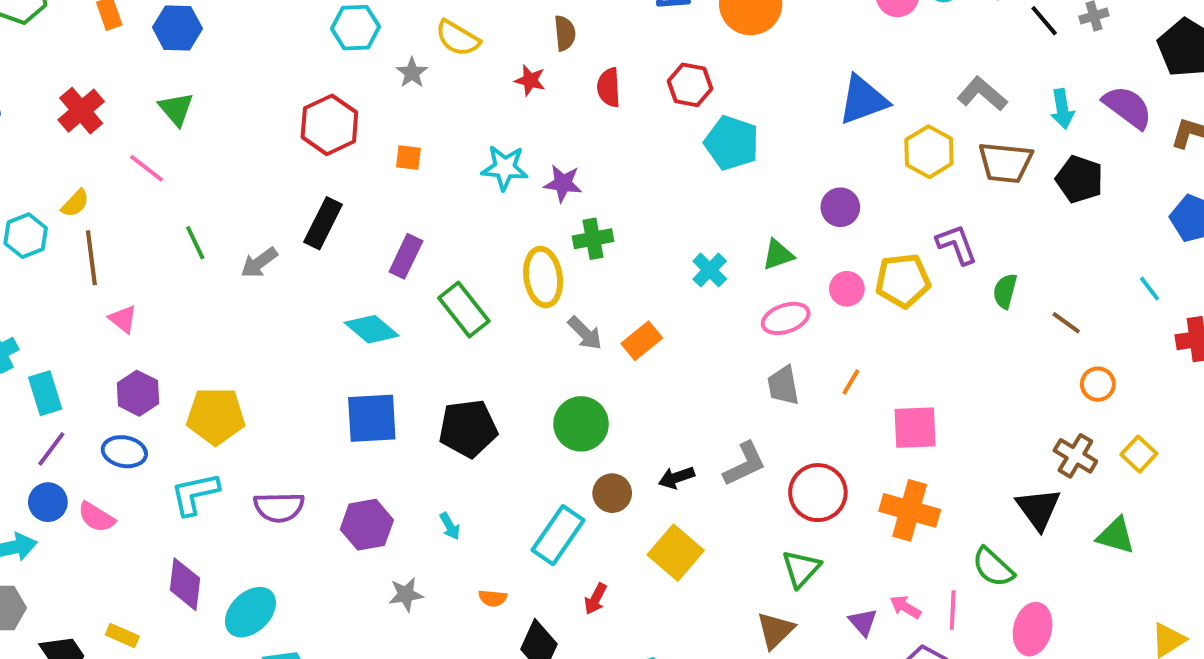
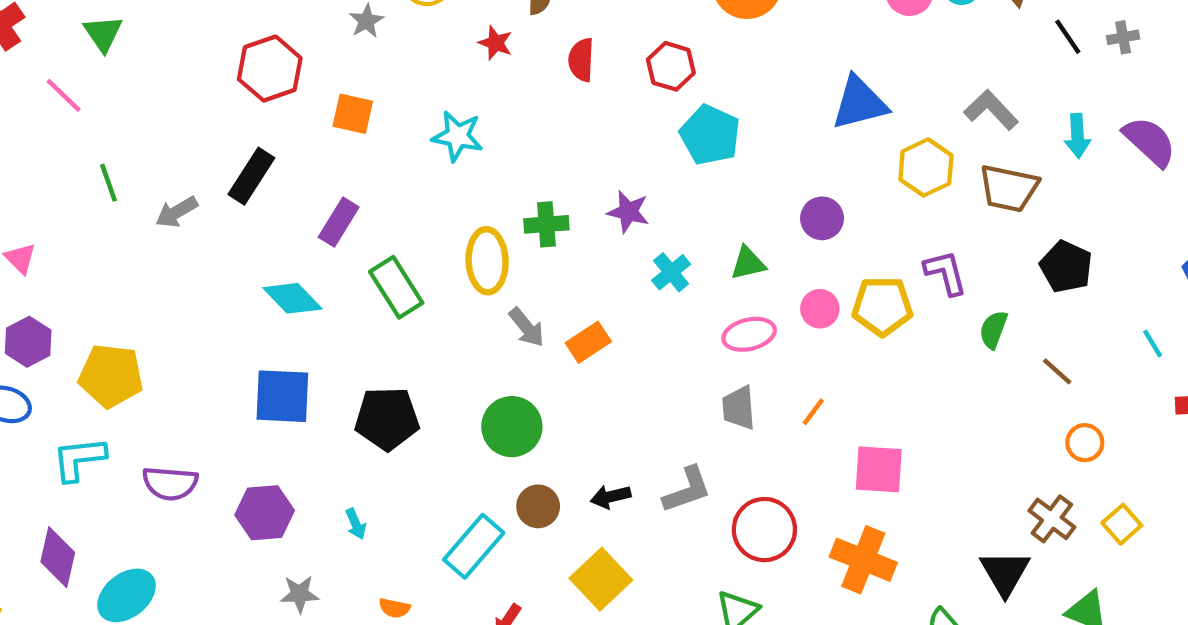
orange square: (408, 158) -> (353, 114), size x1.4
black pentagon: (1079, 179) -> (1066, 267), moved
purple star: (563, 183) -> (628, 212), moved

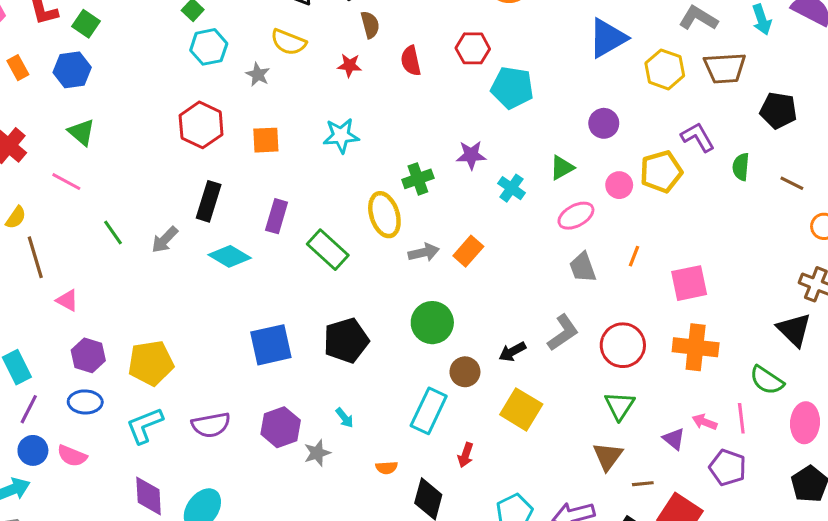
cyan diamond: (292, 298) -> (230, 256), moved
gray arrow: (527, 327) -> (424, 252), turned -48
gray star: (299, 594) -> (317, 453), moved

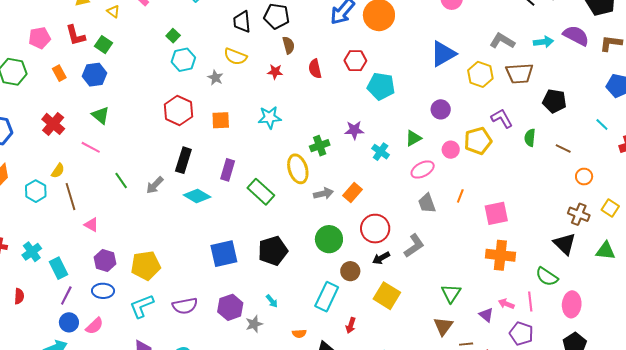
cyan arrow: (762, 20) -> (543, 42), turned -78
red circle: (623, 345) -> (375, 229), moved
pink semicircle: (72, 456) -> (94, 326), turned -66

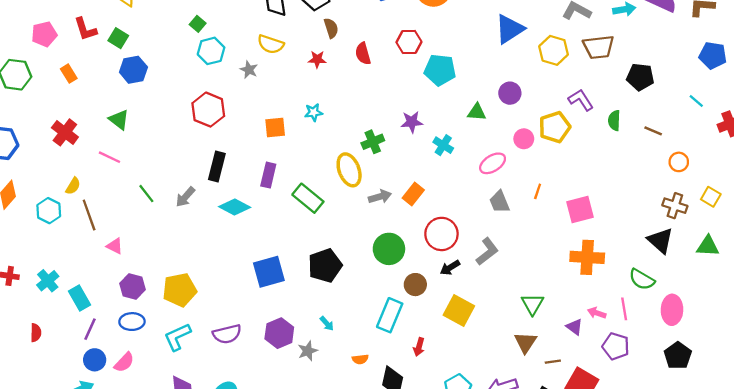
blue hexagon: (94, 75) -> (133, 70), moved
cyan star: (270, 117) -> (314, 112), size x0.7
orange square: (221, 120) -> (275, 127), moved
green triangle: (413, 138) -> (477, 112), moved, turned 36

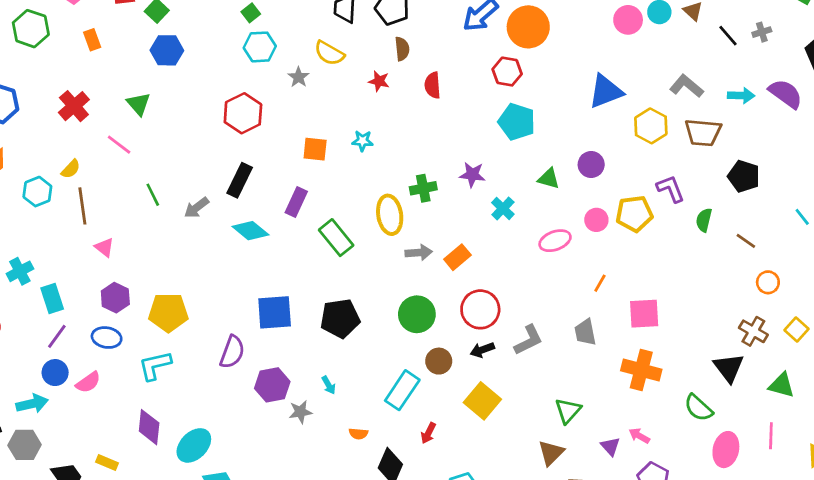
red hexagon: (409, 42) -> (507, 72), moved
gray trapezoid: (500, 202) -> (585, 332), moved
pink line: (624, 309) -> (771, 436), moved
purple semicircle: (227, 334) -> (232, 352), moved, turned -68

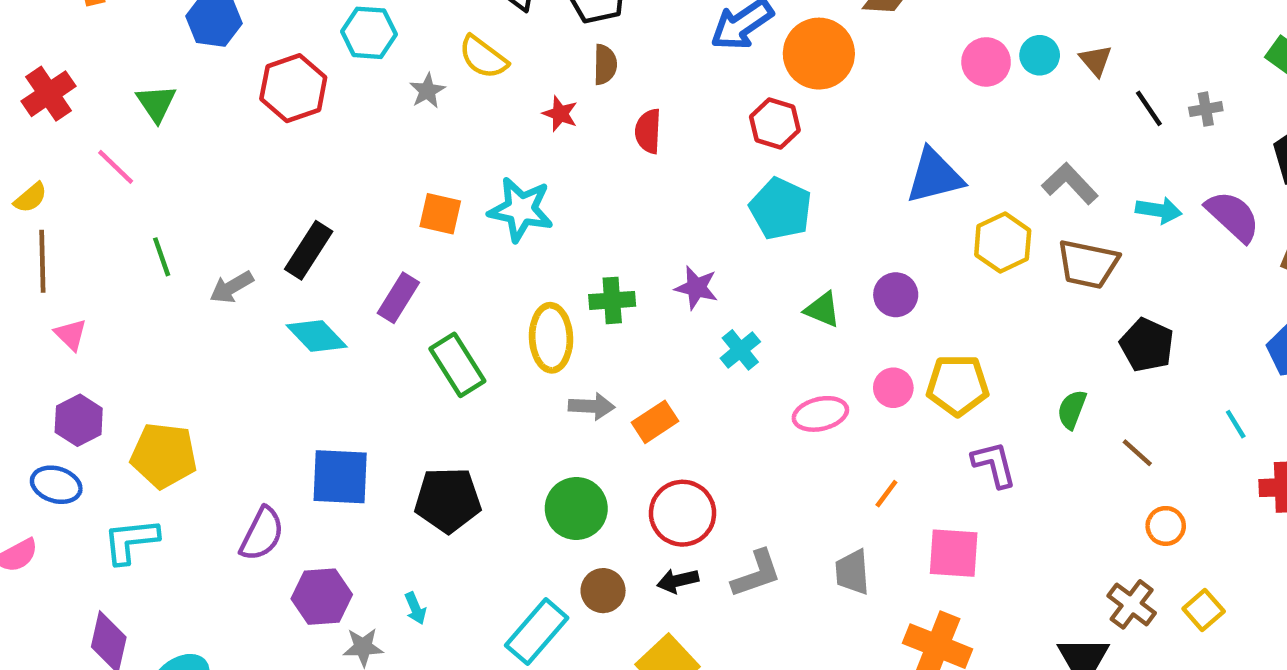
red hexagon: (243, 113) -> (293, 88), moved
cyan star: (363, 141) -> (521, 209), size x1.8
purple L-shape: (671, 189) -> (994, 464), moved

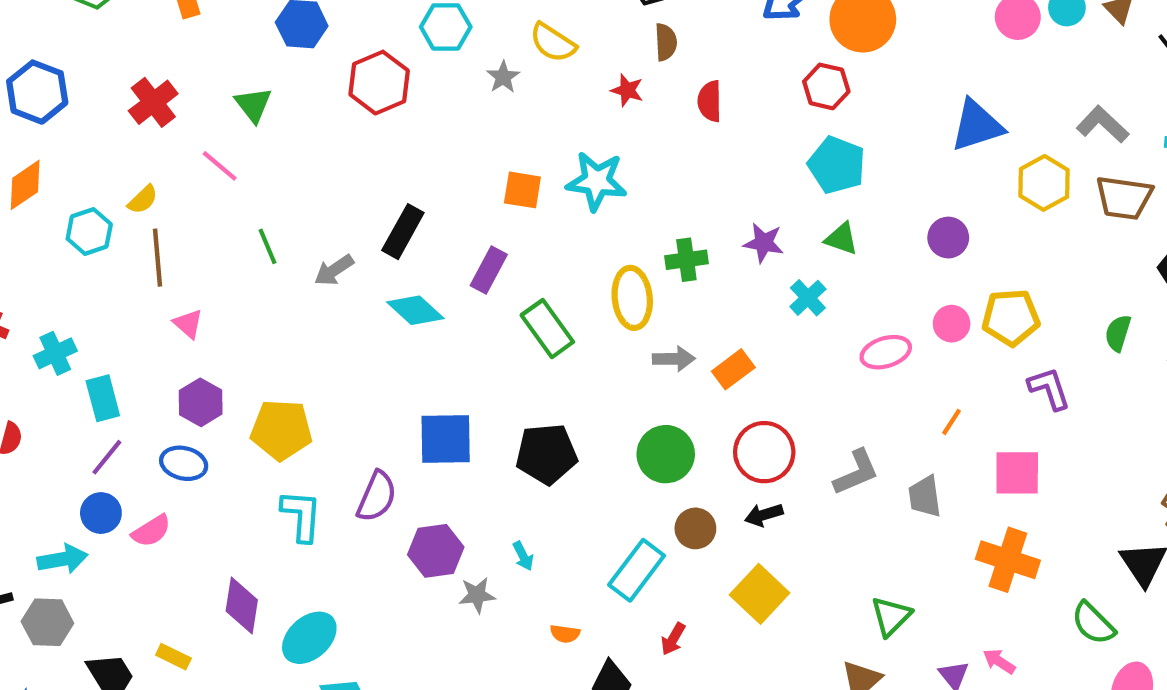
green triangle: (823, 309) -> (841, 239), moved
cyan L-shape: (131, 541) -> (301, 516), moved, turned 104
gray L-shape: (756, 574) -> (856, 472), moved

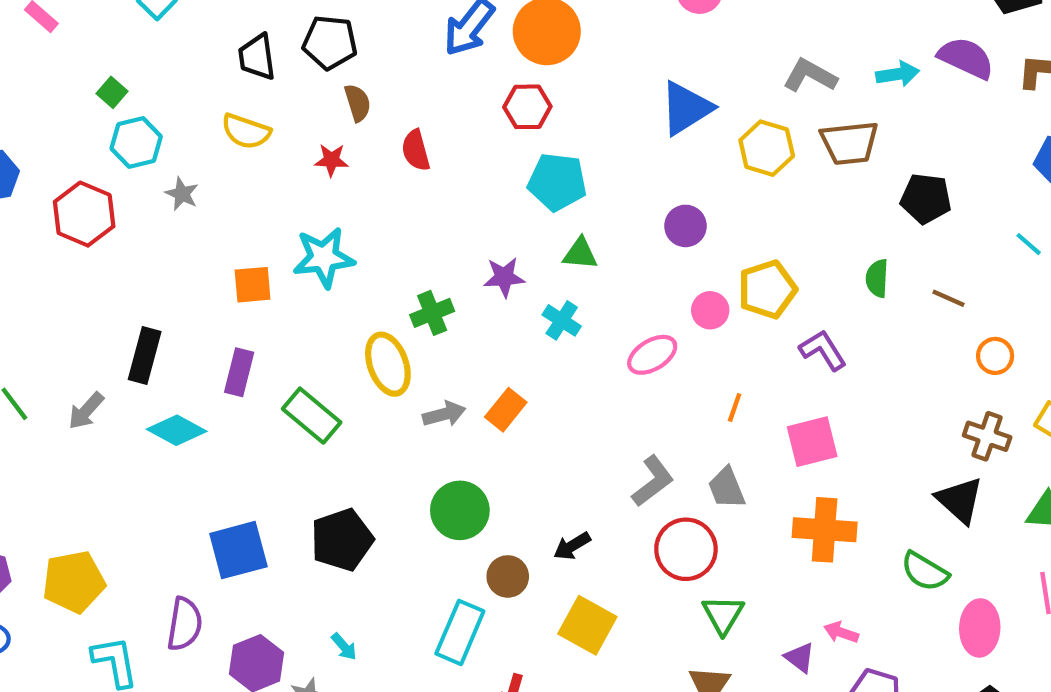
gray star: (503, 77) -> (182, 194), moved
red circle: (764, 452) -> (686, 549), moved

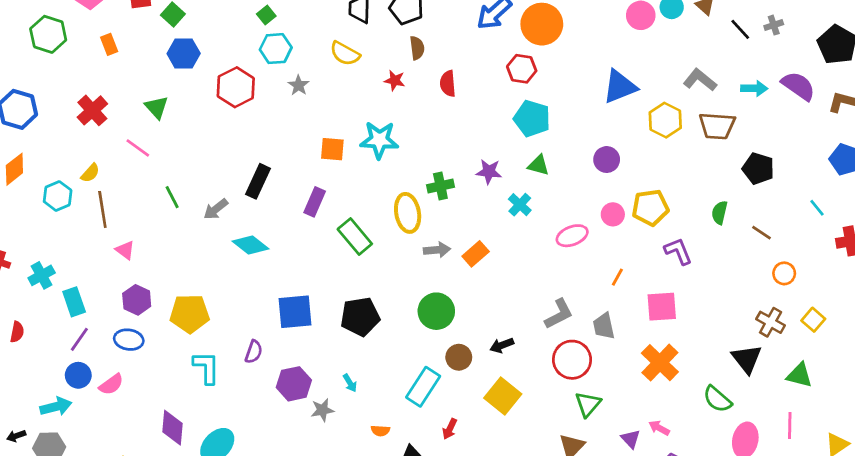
cyan diamond: (177, 430) -> (251, 245), moved
orange cross: (825, 530) -> (660, 363), turned 30
purple semicircle: (185, 624) -> (254, 352), size x0.7

